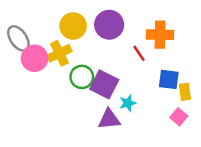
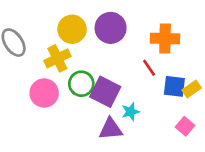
red line: (139, 53) -> (149, 68), moved
pink circle: (35, 58) -> (44, 93), moved
yellow rectangle: (185, 92) -> (192, 89), moved, turned 63

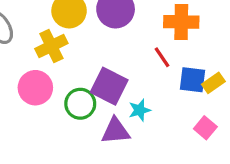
green circle: (81, 84) -> (80, 104), moved

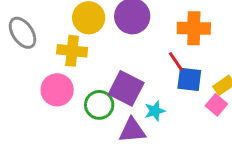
yellow cross: (51, 46) -> (72, 51), turned 32
blue square: (192, 80) -> (189, 79), moved
pink square: (205, 128) -> (216, 105), moved

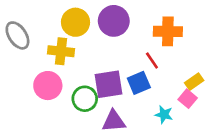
blue square: (189, 79) -> (139, 83), moved, turned -30
purple square: (126, 88) -> (108, 84), turned -36
cyan star: (155, 111) -> (164, 115), moved, turned 30

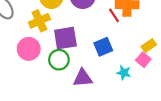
yellow cross: (61, 51) -> (39, 21), turned -30
red line: (152, 60) -> (114, 15), moved
purple square: (108, 84) -> (65, 38), moved

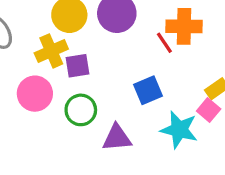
purple square: (65, 38) -> (77, 66), moved, size x0.7
cyan star: (124, 73) -> (179, 130), size x1.6

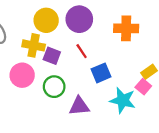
red line: (164, 43) -> (82, 51), moved
yellow cross: (51, 51) -> (34, 45), turned 35
purple square: (77, 66) -> (52, 56), turned 30

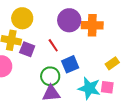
purple circle: (79, 19) -> (69, 20), moved
green circle: (54, 87) -> (50, 76), moved
pink square: (143, 87) -> (107, 87), moved, turned -32

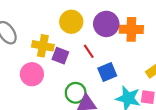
yellow circle: (22, 18) -> (71, 22), moved
green circle: (50, 76) -> (76, 93), moved

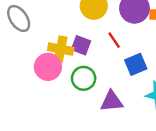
yellow cross: (43, 46) -> (61, 49), moved
green circle: (76, 93) -> (84, 78), moved

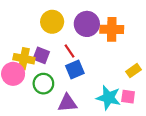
blue square: (136, 64) -> (75, 69), moved

